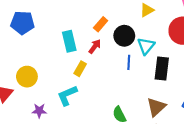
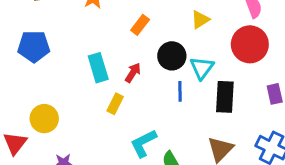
orange rectangle: (101, 24) -> (140, 25), moved
cyan L-shape: (67, 95) -> (143, 143), moved

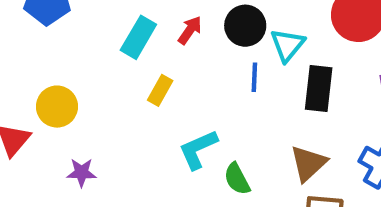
cyan rectangle: (98, 68) -> (138, 37), turned 44
red arrow: (133, 73) -> (190, 30), moved

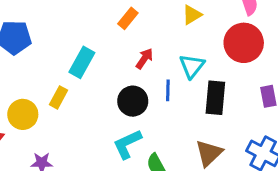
black circle: (245, 26) -> (133, 101), moved
red arrow: (190, 30) -> (144, 59), moved
yellow rectangle: (160, 90) -> (59, 97), moved

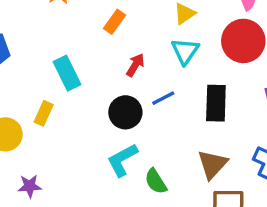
cyan rectangle: (82, 62) -> (67, 73), turned -52
cyan triangle: (192, 66) -> (185, 51), moved
blue line: (168, 90) -> (163, 98), turned 65

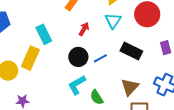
blue line: (163, 98) -> (100, 58), moved
black rectangle: (216, 103) -> (131, 51), turned -65
yellow rectangle: (44, 113) -> (30, 58), size x1.6

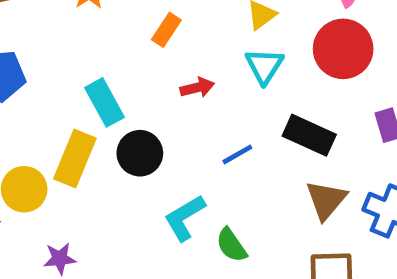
red arrow: (84, 29) -> (197, 88), turned 48
black circle: (78, 57) -> (140, 153), moved
brown triangle: (130, 87) -> (326, 200), moved

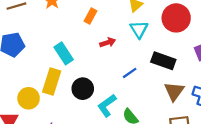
black circle: (140, 153) -> (83, 89), moved

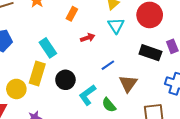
black rectangle: (163, 61) -> (150, 53), moved
brown triangle: (174, 91) -> (128, 84), moved

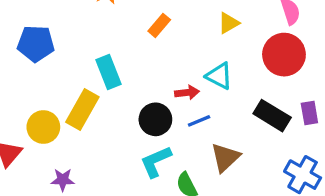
cyan triangle: (116, 26) -> (219, 76), moved, turned -42
red arrow: (88, 38) -> (187, 93), moved
black circle: (65, 80) -> (155, 119), moved

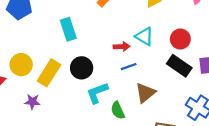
red circle: (284, 55) -> (180, 39), moved, size x0.7
yellow rectangle: (82, 109) -> (49, 73), moved
black circle: (155, 119) -> (82, 68), moved

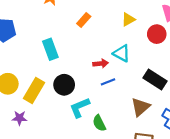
red circle: (180, 39) -> (157, 34), moved
brown triangle: (145, 93) -> (141, 107), moved

